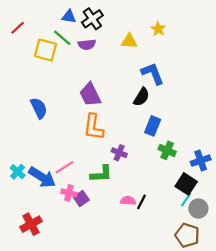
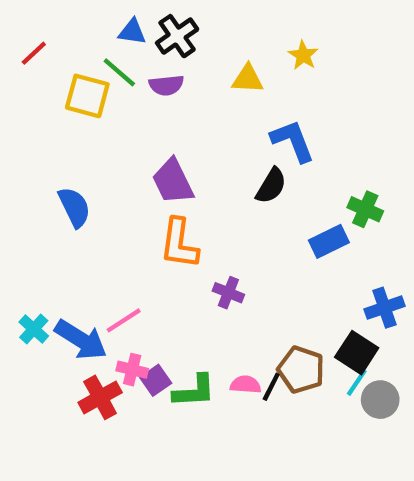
blue rectangle: (153, 126) -> (329, 241), moved, turned 42
green cross: (167, 150) -> (365, 209), moved
green L-shape: (101, 174) -> (194, 391), moved
red cross: (31, 224) -> (100, 397), moved
brown pentagon: (187, 235) -> (301, 370), moved

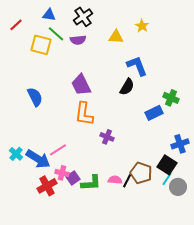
blue triangle: (132, 32) -> (49, 15), moved

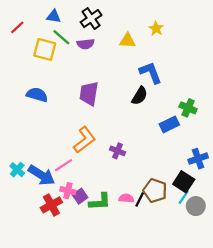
purple trapezoid: (81, 85) -> (89, 94), turned 35
blue semicircle: (35, 97) -> (37, 95), moved, turned -48
orange L-shape: (84, 114) -> (84, 140), moved, turned -135

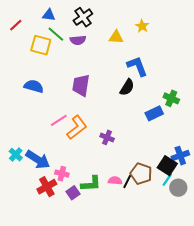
blue cross: (198, 159) -> (180, 156), moved
pink line: (63, 165) -> (59, 120), moved
purple square: (80, 196) -> (73, 193), moved

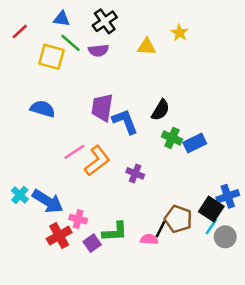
blue L-shape: (137, 66) -> (125, 121), moved
green cross: (171, 98) -> (172, 138), moved
pink semicircle: (115, 181) -> (149, 239), moved

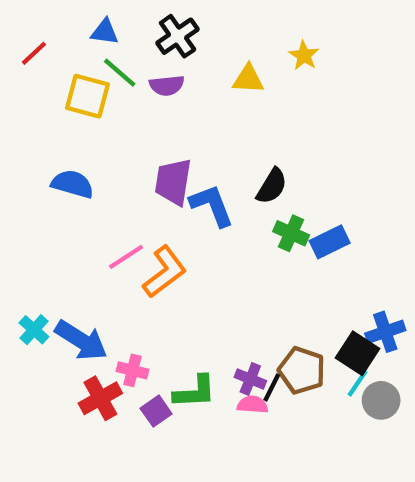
purple cross: (135, 173) -> (250, 379), moved

